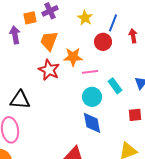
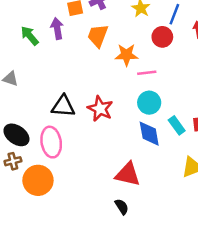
red star: (49, 70) -> (100, 109), moved
cyan rectangle: (115, 86) -> (177, 125), moved

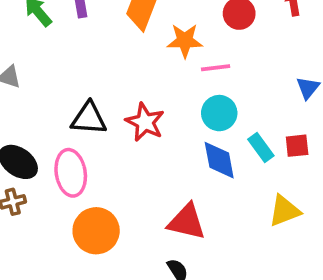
orange circle: (38, 180) -> (96, 231), moved

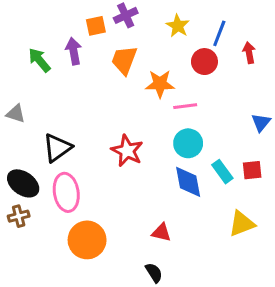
black triangle: (89, 118) -> (57, 148), moved, turned -40
red triangle: (187, 222) -> (161, 233), size x0.6

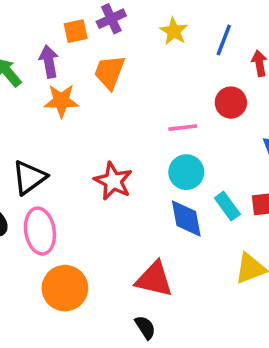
red circle: (204, 62) -> (231, 103), moved
orange star: (160, 84) -> (61, 101), moved
red triangle: (161, 233) -> (154, 279), size x1.6

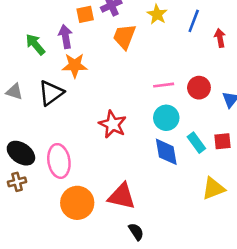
orange trapezoid: (110, 72) -> (124, 37), moved
red circle: (231, 103) -> (199, 88), moved
black triangle: (29, 177) -> (51, 93), moved
red triangle: (154, 279) -> (122, 196), moved

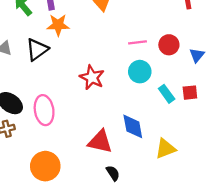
blue diamond: (166, 152) -> (133, 126), moved
yellow triangle: (213, 188) -> (165, 149), moved
orange circle: (77, 203) -> (45, 166), moved

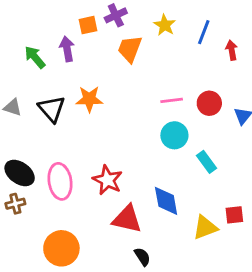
orange star: (58, 25) -> (89, 99), moved
black triangle: (37, 49) -> (52, 109), turned -35
red star: (92, 77) -> (107, 180), moved
red square: (190, 93) -> (234, 215), moved

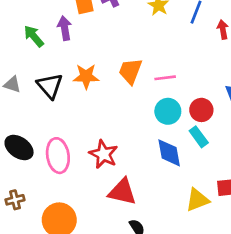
orange trapezoid: (130, 49) -> (130, 71), moved
red circle: (209, 103) -> (201, 110), moved
blue diamond: (166, 201) -> (169, 153), moved
brown cross: (15, 204) -> (15, 200), moved

